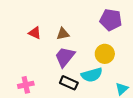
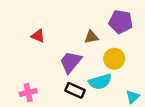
brown triangle: (63, 34) -> (91, 37), moved

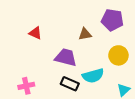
yellow circle: (114, 59) -> (118, 55), moved
purple trapezoid: (71, 62) -> (66, 57), turned 65

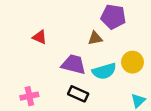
purple pentagon: (112, 20) -> (113, 17), moved
cyan semicircle: (93, 76) -> (104, 71), moved

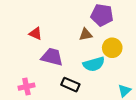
yellow circle: (132, 62) -> (112, 48), moved
purple trapezoid: (74, 64) -> (52, 57), moved

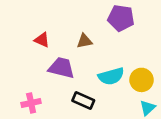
brown triangle: (86, 34) -> (84, 41), moved
yellow circle: (112, 48) -> (142, 80), moved

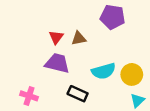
red triangle: (42, 40) -> (56, 37), moved, turned 42
pink cross: (31, 103) -> (29, 96), turned 30

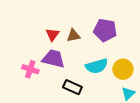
purple pentagon: (113, 17) -> (105, 30), moved
pink cross: (29, 96) -> (30, 69), moved

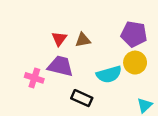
purple pentagon: (105, 30) -> (134, 34), moved
yellow circle: (123, 69) -> (135, 63), moved

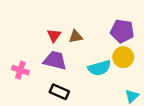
pink cross: (34, 78) -> (20, 70), moved
black rectangle: (82, 98) -> (59, 92), moved

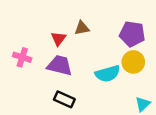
brown triangle: (76, 37) -> (82, 28), moved
pink cross: (20, 70) -> (22, 57), moved

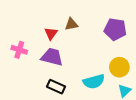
yellow circle: (133, 62) -> (119, 67), moved
cyan semicircle: (108, 74) -> (94, 81), moved

